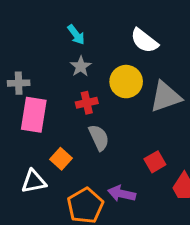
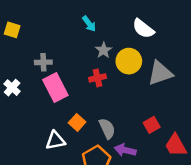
gray star: (81, 66) -> (104, 50), moved
pink rectangle: (34, 115) -> (55, 88), turned -36
gray semicircle: (99, 138) -> (107, 128), moved

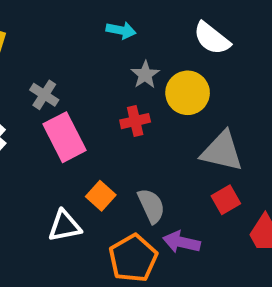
cyan arrow: (89, 24) -> (121, 30), turned -42
gray cross: (43, 62) -> (44, 95), turned 35
gray triangle: (160, 73) -> (222, 151), moved, turned 32

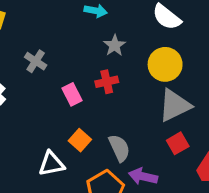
yellow circle: (188, 93) -> (165, 64), moved
pink rectangle: (64, 137) -> (72, 94), moved, size x0.6
gray triangle: (222, 151) -> (175, 105), turned -39

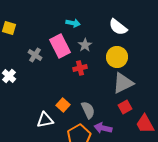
pink rectangle: (72, 94) -> (60, 46), moved, size x1.6

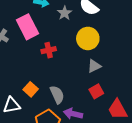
gray star: (85, 45) -> (65, 13), moved
gray triangle: (123, 83) -> (94, 66), size x0.6

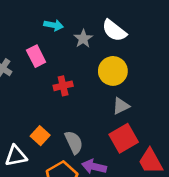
pink rectangle: (27, 27) -> (36, 56), size x0.7
red square: (96, 91) -> (124, 138), size x1.5

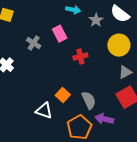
white triangle: (16, 156) -> (44, 111), turned 30

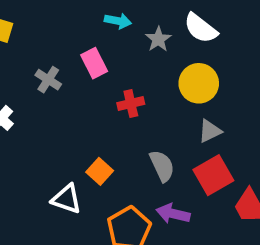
gray semicircle: (89, 100) -> (162, 166), moved

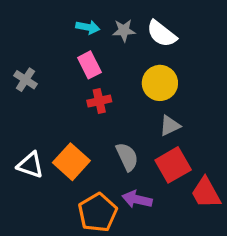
gray star: (158, 39) -> (124, 30), moved, turned 30
pink rectangle: (94, 63) -> (89, 65), moved
orange square: (100, 171) -> (71, 162), size x1.5
white triangle: (67, 199) -> (30, 165), moved

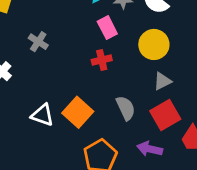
pink rectangle: (89, 65) -> (107, 28), moved
purple arrow: (137, 199) -> (150, 149), moved

